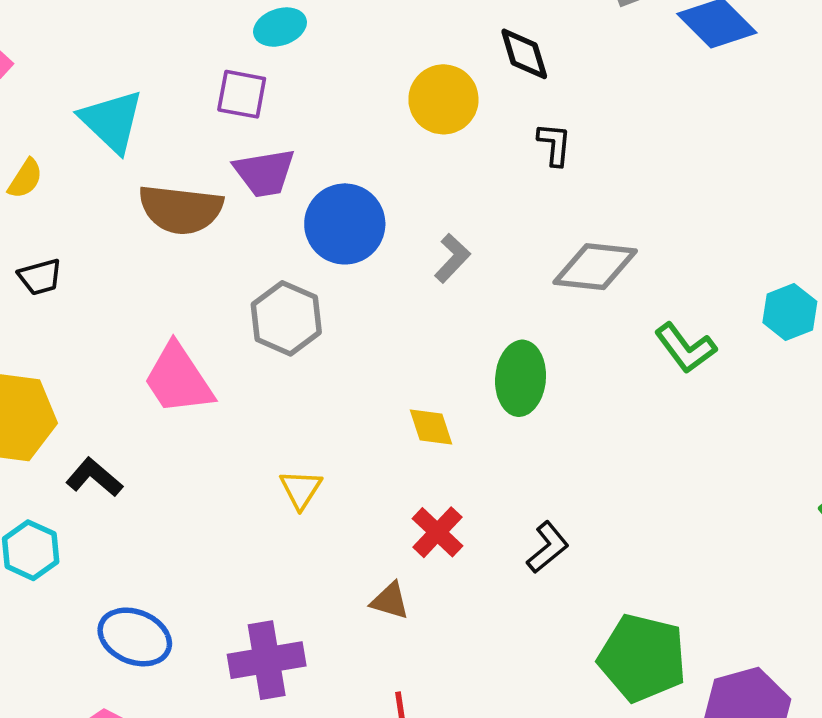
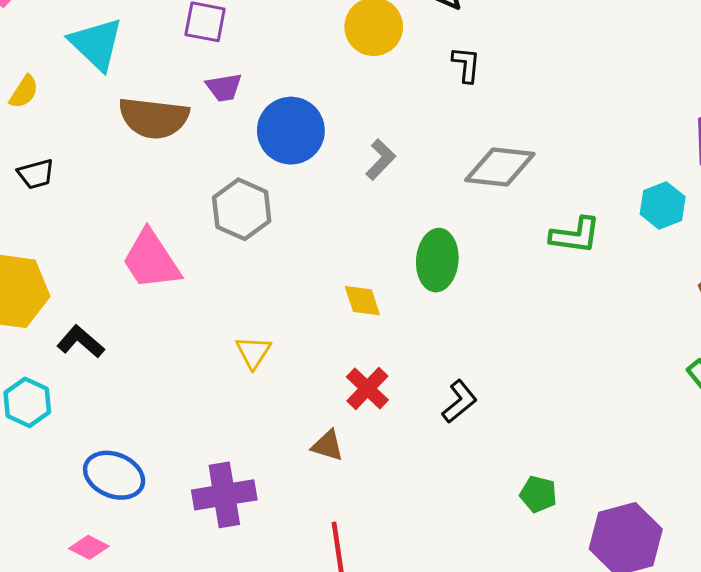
purple trapezoid: (265, 173) -> (224, 87), size x0.7
green L-shape: (685, 348) -> (575, 235), turned -46
green pentagon: (642, 658) -> (538, 494), size x0.5

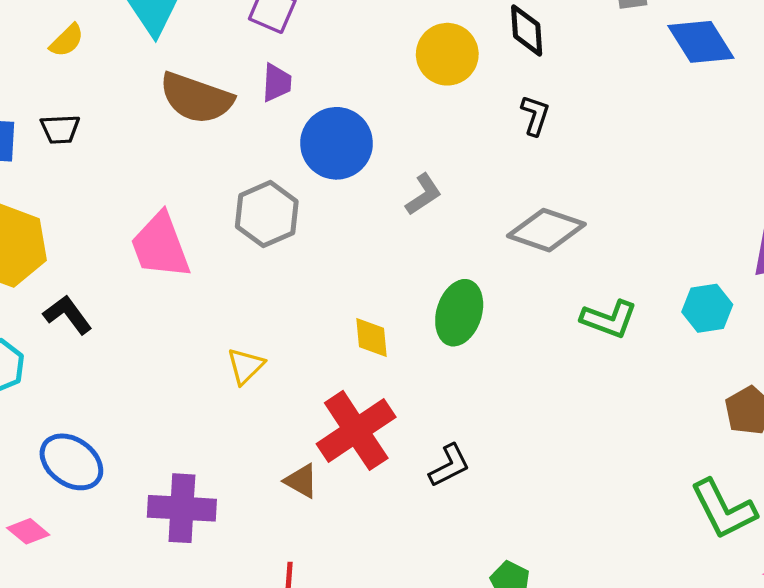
purple trapezoid: (224, 87) -> (277, 83), turned -90
red cross: (367, 388) -> (356, 430), size x1.6

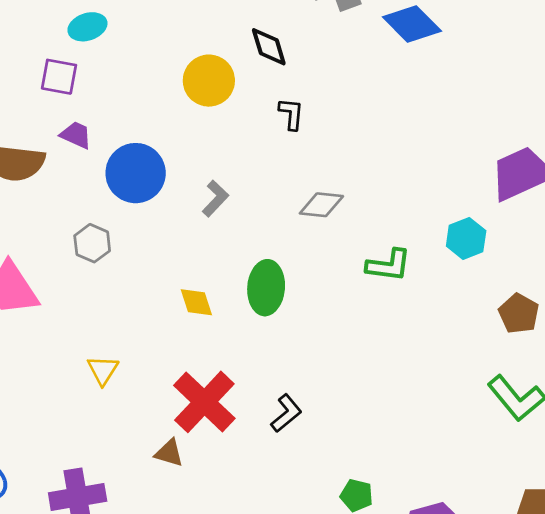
purple trapezoid: (277, 83) -> (76, 135), turned -56
gray hexagon: (267, 214) -> (92, 243), size x0.7
gray diamond: (546, 230) -> (321, 205), size x0.7
yellow diamond: (371, 337) -> (196, 302), moved

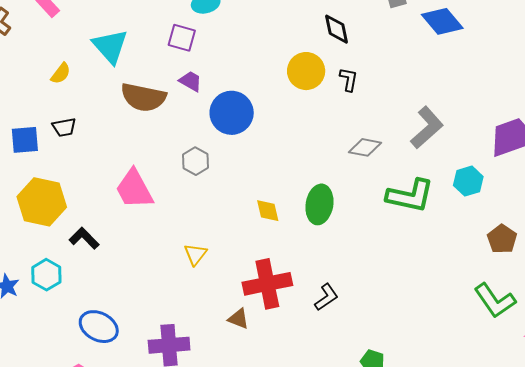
yellow circle: (209, 81) -> (306, 71), moved
gray L-shape: (215, 198) -> (427, 128), moved, size x1.6
green L-shape: (389, 265) -> (410, 196), size x1.4
red cross: (204, 402) -> (267, 284), turned 30

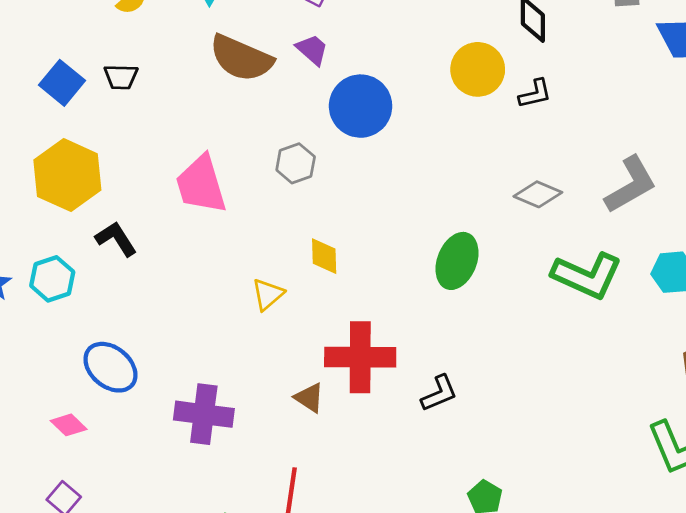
black L-shape: (349, 79) -> (535, 94), turned 55
blue square: (25, 140) -> (62, 83), turned 32
yellow diamond: (268, 211) -> (324, 256), moved

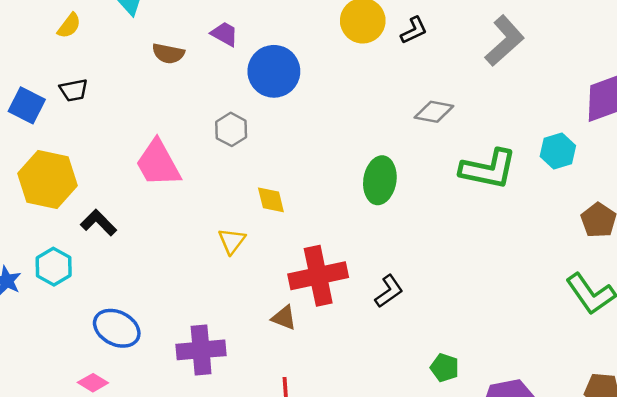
brown semicircle: (241, 58) -> (168, 53), size x0.6
gray L-shape: (631, 185) -> (505, 41), moved

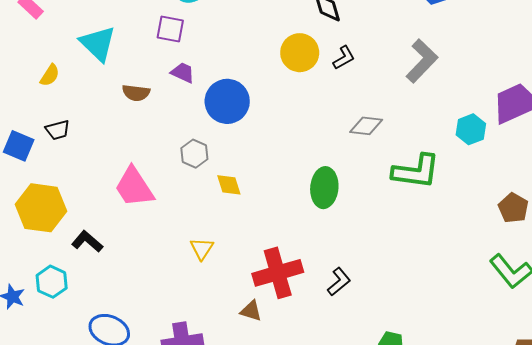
cyan hexagon: (558, 151) -> (471, 129), moved
yellow diamond: (271, 200) -> (229, 185), moved

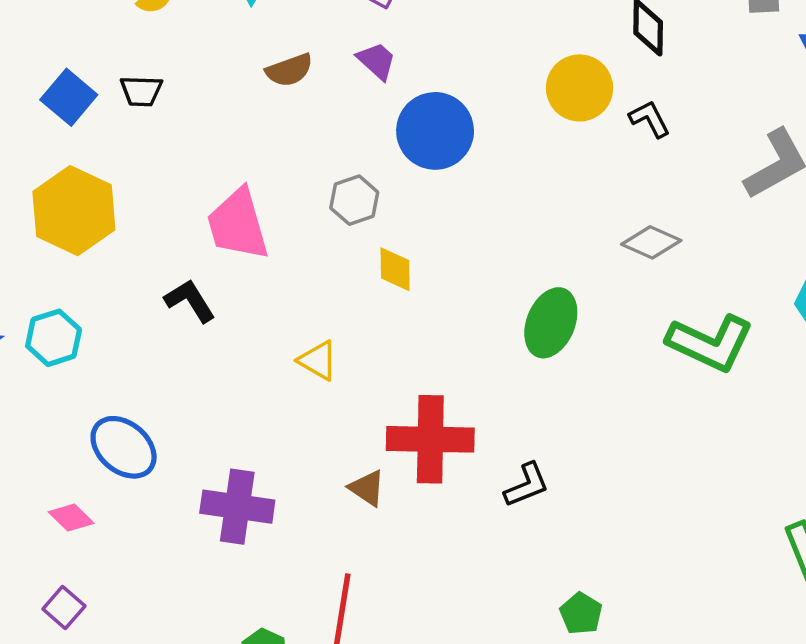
black L-shape: (344, 58) -> (650, 119), turned -105
brown semicircle: (136, 93) -> (289, 70), turned -44
black L-shape: (87, 241) -> (190, 301), moved
yellow triangle: (202, 249) -> (318, 361), turned -50

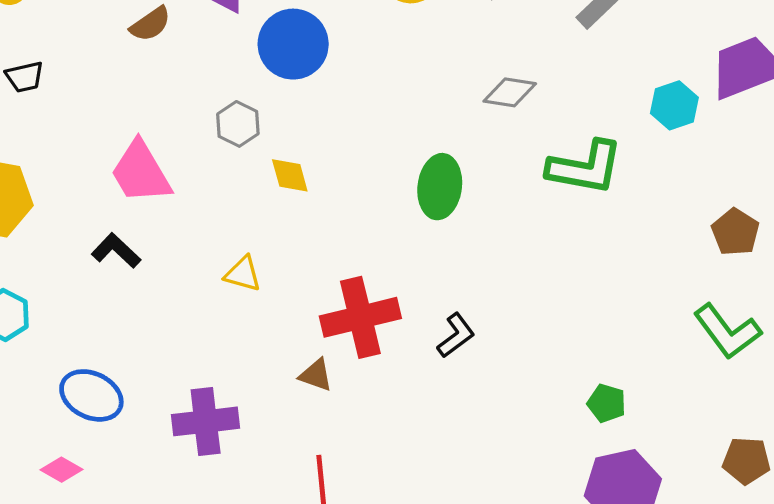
green pentagon: (581, 613) -> (607, 403), moved

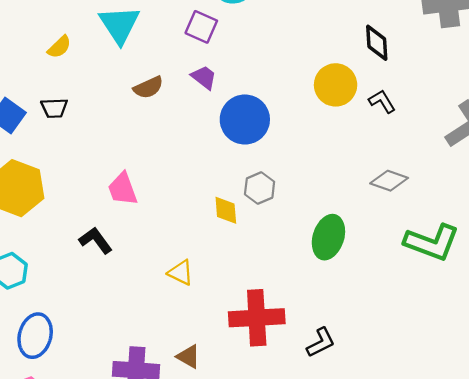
gray hexagon: (238, 124) -> (260, 188), moved
pink trapezoid: (141, 172) -> (123, 189), size x0.7
brown triangle: (316, 375) -> (188, 356), moved
blue ellipse: (91, 395) -> (35, 336), moved, turned 69

